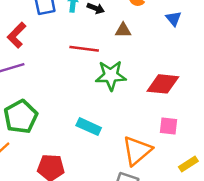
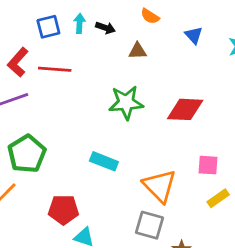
red line: (84, 49) -> (55, 69), moved
pink square: (168, 126) -> (208, 165), moved
orange triangle: (137, 151) -> (160, 186), turned -32

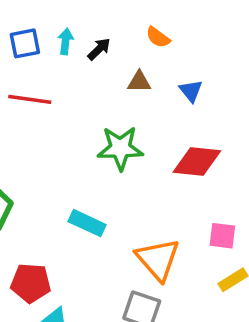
black arrow: (105, 28) -> (99, 49), turned -66
blue triangle: (194, 35) -> (191, 91), moved

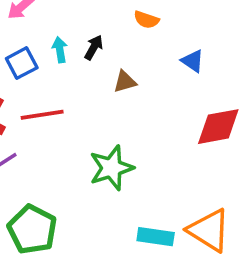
brown triangle: (139, 82) -> (125, 82), moved
green star: (120, 148) -> (111, 168), moved
cyan rectangle: (87, 223) -> (156, 237), moved

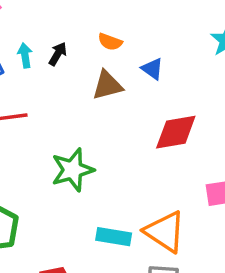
orange semicircle: (146, 20) -> (110, 42), moved
brown triangle: (125, 82) -> (107, 85), moved, size x1.4

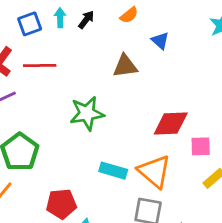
orange semicircle: (110, 42) -> (129, 15), turned -66
brown triangle: (107, 85) -> (125, 66), moved
red diamond: (176, 132) -> (171, 124), moved

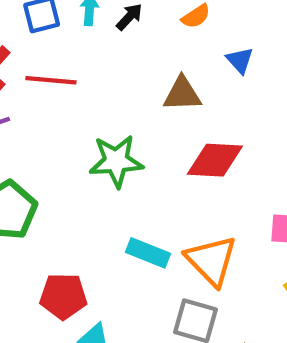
red diamond: (171, 124) -> (215, 160), moved

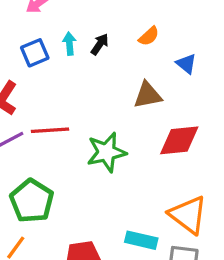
red line: (51, 80) -> (50, 130), moved
cyan rectangle: (148, 253) -> (141, 240), moved

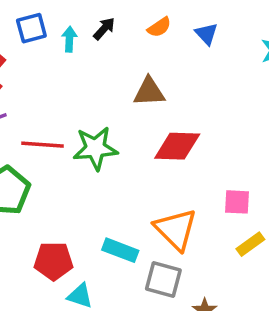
cyan arrow: (69, 44) -> (69, 39), moved
blue triangle: (186, 64) -> (206, 34), moved
red line: (50, 130) -> (42, 145), moved

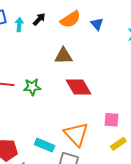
orange semicircle: (159, 27) -> (70, 19), size x1.5
red diamond: (177, 146) -> (78, 87), turned 56
green star: (95, 148) -> (32, 87), size x0.7

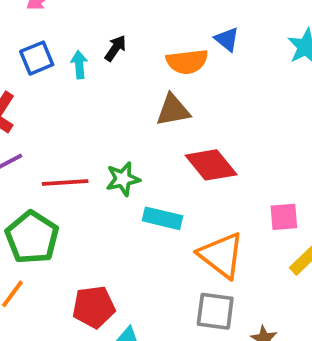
orange semicircle: (70, 19) -> (187, 62), moved, turned 35
cyan rectangle: (45, 145) -> (162, 218), moved

